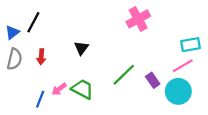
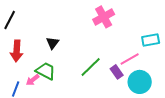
red arrow: (41, 57) -> (17, 51), size x1.5
pink line: (183, 66) -> (130, 59), moved
green trapezoid: (82, 89) -> (46, 71), moved

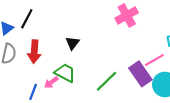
green line: (91, 67) -> (106, 81), moved
purple rectangle: (117, 72) -> (140, 74), size x1.6

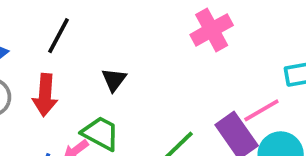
black line: (27, 19) -> (58, 36), moved

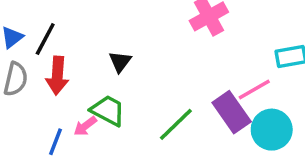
black line: (58, 36) -> (45, 39), moved

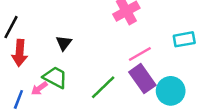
pink line: (254, 90) -> (140, 54), moved

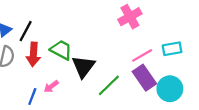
cyan rectangle: (184, 39) -> (172, 49), moved
black triangle: (64, 43) -> (83, 67), moved, size x1.6
green trapezoid: (55, 77) -> (61, 50), moved

